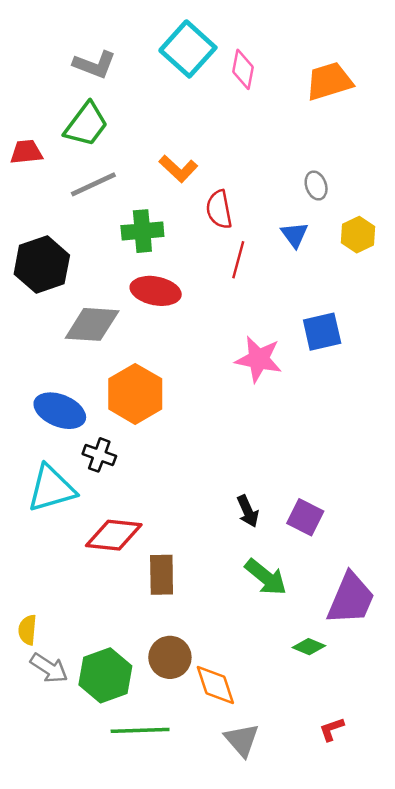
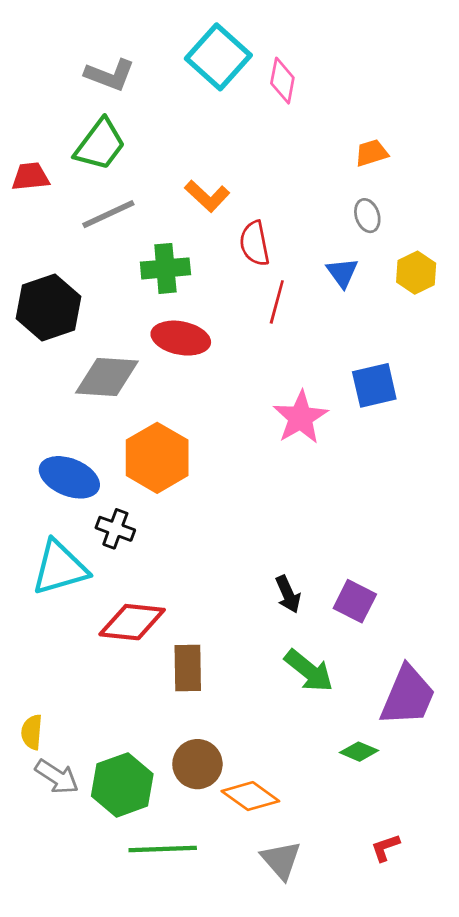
orange trapezoid: (329, 81) -> (372, 153), moved, size x0.6
pink star: (259, 359) -> (301, 417), turned 30
orange diamond: (215, 685) -> (250, 796), turned -36

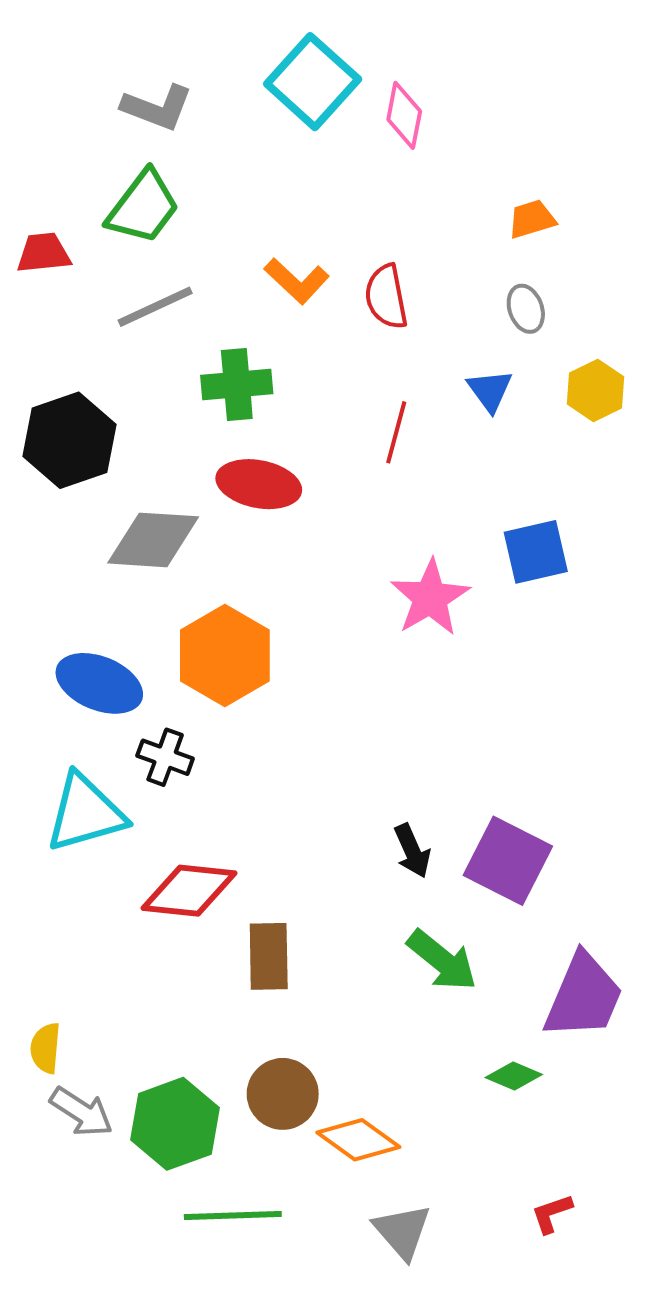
red semicircle: (255, 243) -> (386, 297), moved
purple square: (355, 601) -> (508, 861), size x1.4

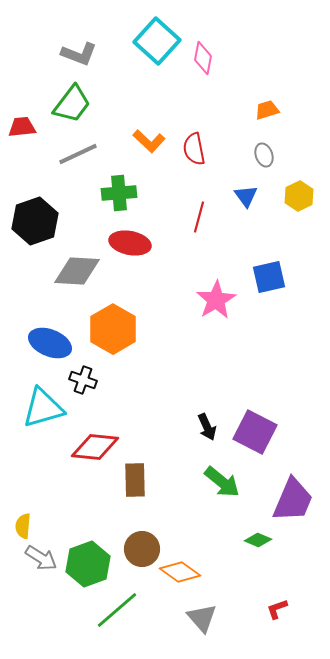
green line: (233, 1215) -> (117, 610), turned -39

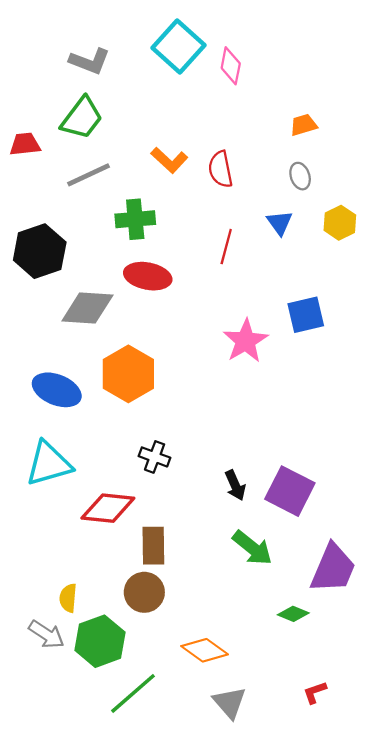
black cross: (83, 380) -> (155, 457), moved
yellow semicircle: (23, 526) -> (68, 598), moved
brown circle: (142, 549) -> (144, 592), moved

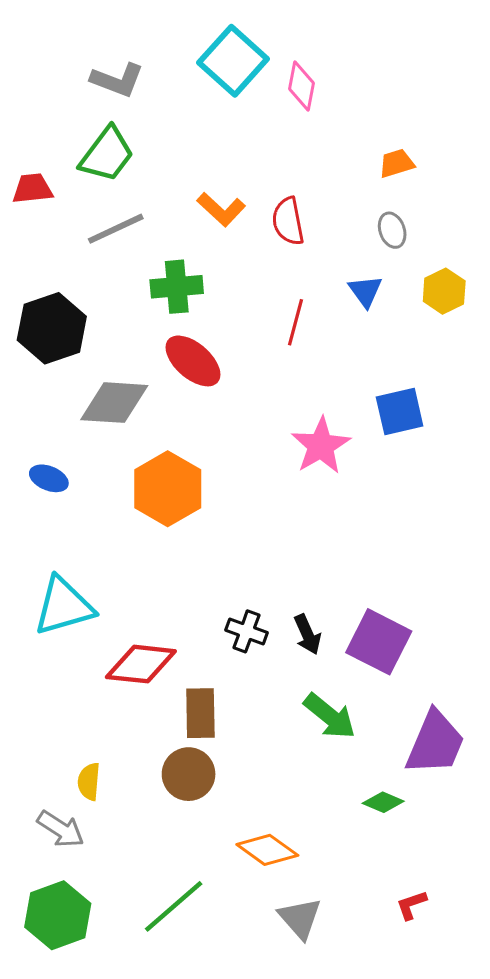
red ellipse: (148, 276) -> (193, 361), turned 30
blue ellipse: (57, 390) -> (49, 478), moved, size x0.6
black cross: (155, 457) -> (246, 631), moved
green hexagon: (100, 641) -> (58, 915), moved

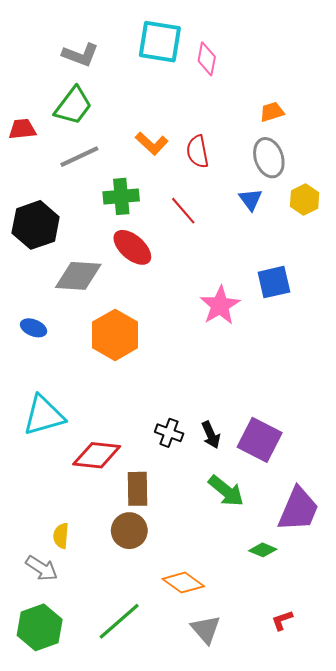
cyan square: (233, 61) -> (160, 42), turned -33
gray ellipse: (392, 230) -> (269, 158), size x1.6
red line: (296, 322) -> (183, 211), moved, turned -56

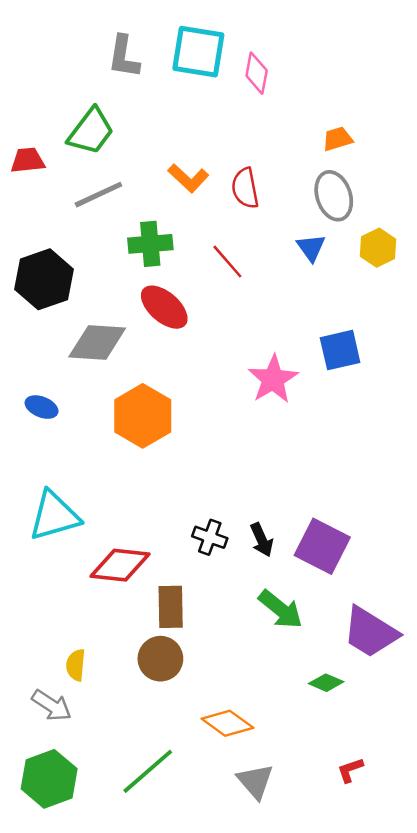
gray L-shape: (80, 55) -> (124, 57), moved, turned 78
purple trapezoid: (298, 509) -> (370, 632), turned 99

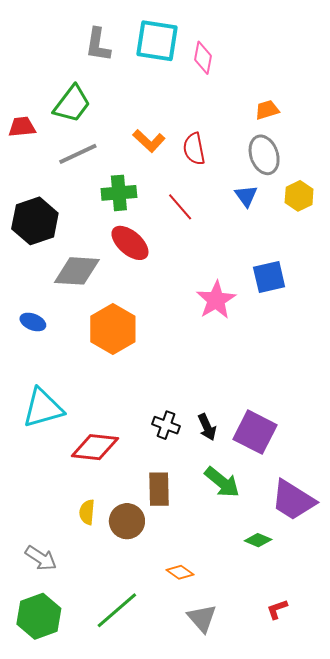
brown rectangle: (171, 607) -> (159, 489), moved
yellow semicircle: (76, 665) -> (87, 512), moved
orange diamond: (227, 723) -> (180, 572), size x0.7

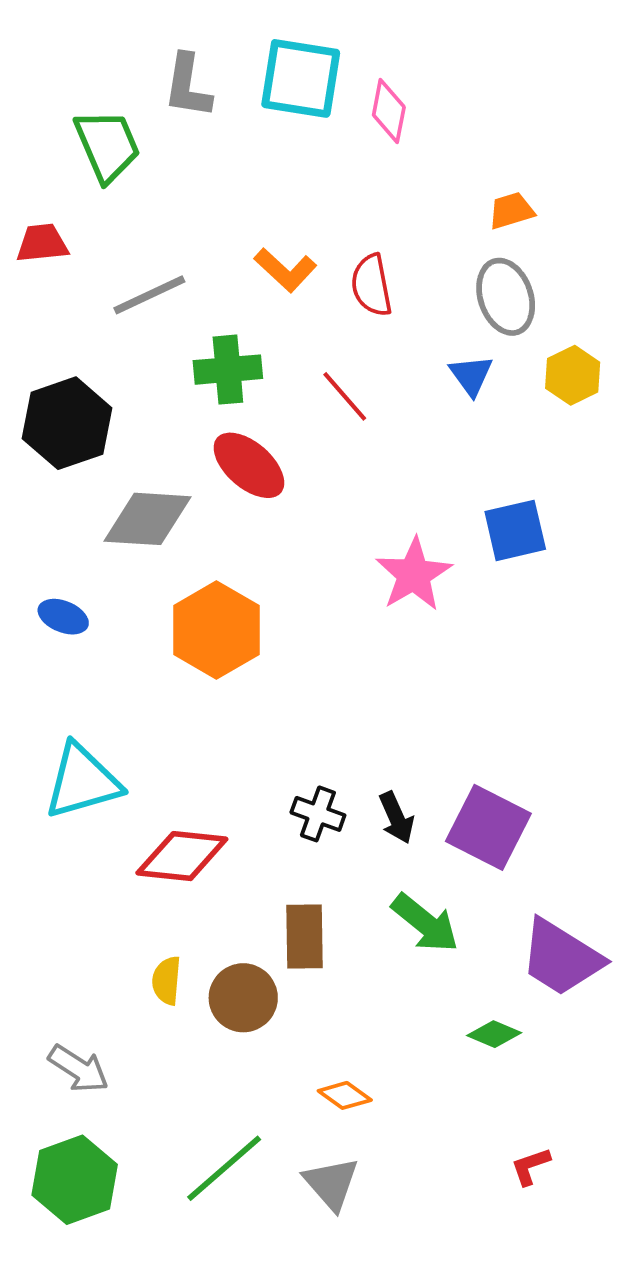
green trapezoid: (72, 104) -> (107, 145), moved, turned -60
gray triangle: (202, 618) -> (331, 1184), moved

